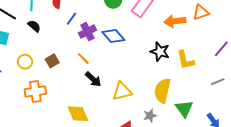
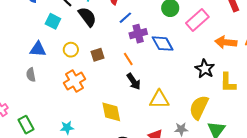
black semicircle: (34, 26) -> (87, 17), size x1.5
orange cross: (35, 92) -> (74, 81), turned -35

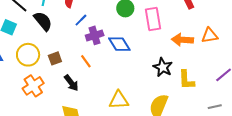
pink rectangle: (197, 20) -> (153, 19), turned -55
yellow circle: (71, 50) -> (28, 55), size x1.5
black arrow: (134, 81) -> (71, 83), moved

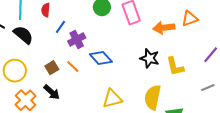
blue diamond: (119, 44) -> (101, 58), moved
brown square: (55, 58) -> (52, 68), moved
black arrow: (71, 83) -> (52, 92), moved

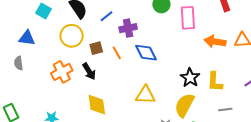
blue line: (60, 27) -> (106, 16), moved
black star: (150, 58) -> (190, 78), moved
yellow circle: (15, 71) -> (72, 36), moved
gray line: (208, 88) -> (225, 109), moved

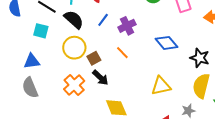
brown square: (96, 48) -> (94, 58), moved
blue diamond: (146, 53) -> (166, 43), moved
gray semicircle: (19, 63) -> (30, 88), size x1.5

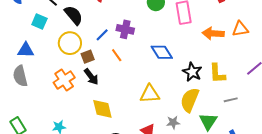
blue line: (103, 20) -> (102, 35), moved
purple cross: (127, 26) -> (125, 29), turned 30

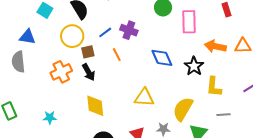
black star: (192, 72) -> (194, 66), moved

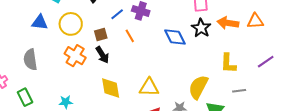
yellow circle: (72, 36) -> (71, 24), moved
gray semicircle: (18, 62) -> (30, 60), moved
black star: (194, 66) -> (201, 28), moved
orange cross: (61, 72) -> (75, 56), turned -30
yellow triangle: (144, 98) -> (149, 87), moved

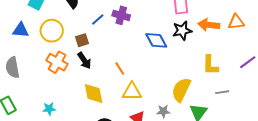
black star: (201, 28) -> (182, 31), turned 30
orange line: (130, 36) -> (120, 68), moved

